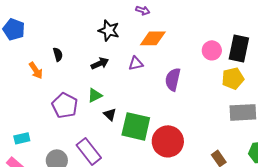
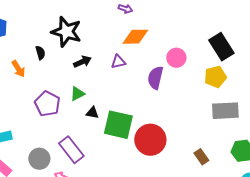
black star: (109, 30) -> (66, 32), moved, size x1.4
black rectangle: (239, 48) -> (221, 47), turned -44
pink circle: (212, 50) -> (176, 58), moved
black triangle: (110, 114) -> (92, 113), turned -32

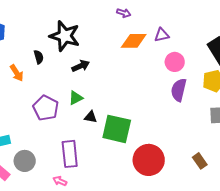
purple triangle: (118, 62) -> (162, 35), moved
purple semicircle: (155, 78) -> (179, 90), moved
red circle: (150, 140) -> (149, 160), moved
purple rectangle: (71, 150) -> (70, 154), turned 32
gray circle: (39, 159) -> (25, 161), moved

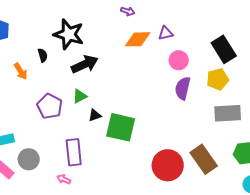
black arrow: (81, 66) -> (85, 64), size x1.5
black triangle: (91, 117) -> (95, 115), turned -32
red circle: (149, 160) -> (168, 165), moved
brown rectangle: (200, 161) -> (204, 159), size x1.8

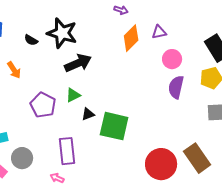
orange diamond: (138, 39) -> (131, 38), turned -44
black semicircle: (43, 55) -> (31, 40), moved, turned 136

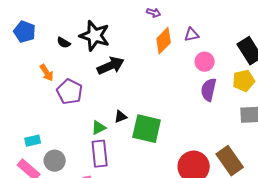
green triangle: (73, 95) -> (99, 128), moved
purple pentagon: (43, 105) -> (70, 92), moved

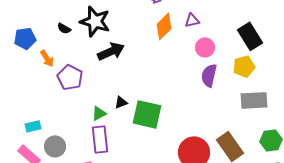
blue pentagon: (25, 32) -> (25, 38), moved, turned -30

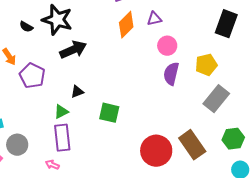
black rectangle: (250, 36) -> (226, 24), moved, turned 52
gray rectangle: (254, 100) -> (216, 99), turned -48
black triangle: (121, 102) -> (77, 92), moved
green square: (147, 114) -> (109, 113), size x0.7

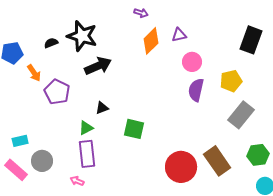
black semicircle: (26, 27) -> (51, 43), turned 128

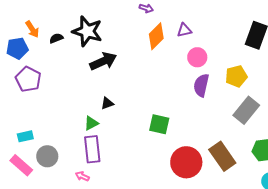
orange arrow: (34, 73) -> (32, 29), moved
purple pentagon: (57, 92) -> (28, 79), moved
green square: (134, 129) -> (159, 124), moved

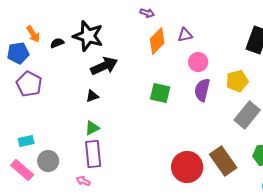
black triangle: (107, 103) -> (92, 96), moved
green square: (159, 124) -> (160, 93), moved

